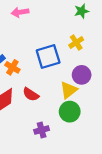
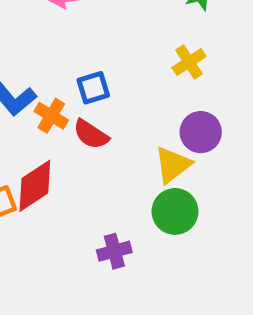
blue square: (48, 57) -> (93, 88), moved, size x0.6
red semicircle: (31, 94) -> (91, 134), moved

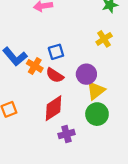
purple circle: (201, 132) -> (86, 74), moved
red diamond: (35, 186) -> (54, 108), moved

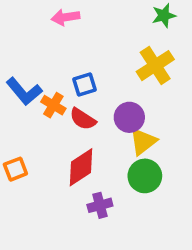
yellow cross: (104, 39) -> (155, 66), size x1.5

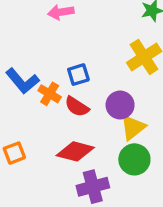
red diamond: (81, 167) -> (75, 151), turned 48
purple cross: (100, 205) -> (93, 187), size x1.4

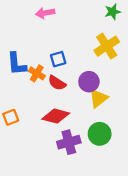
blue L-shape: (22, 81) -> (17, 64), turned 35
green circle: (134, 159) -> (100, 134), moved

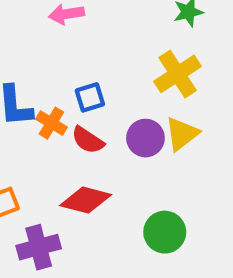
yellow triangle: (98, 98) -> (182, 134), moved
purple cross: (69, 142) -> (39, 247), moved

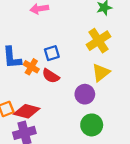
purple circle: (145, 138) -> (85, 94), moved
red diamond: (86, 200) -> (27, 111), moved

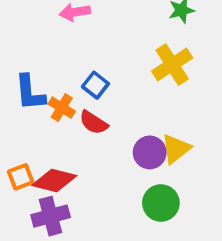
blue square: (52, 53) -> (95, 85), turned -35
yellow triangle: (101, 73) -> (176, 149), moved

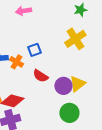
blue square: (95, 85) -> (34, 50), turned 32
red semicircle: (94, 123) -> (40, 76), moved

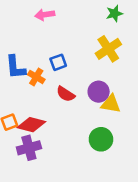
yellow triangle: (77, 84) -> (111, 104), turned 48
purple circle: (63, 86) -> (99, 92), moved

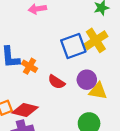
blue square: (58, 62) -> (73, 46), moved, size x1.6

